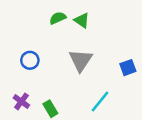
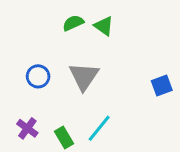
gray triangle: (81, 60) -> (84, 76), moved
cyan line: (100, 101) -> (99, 128), moved

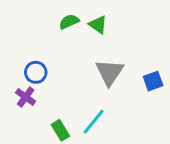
gray triangle: (84, 76) -> (110, 72), moved
purple cross: (27, 128) -> (26, 97), moved

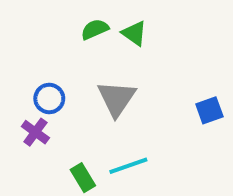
gray triangle: (110, 72) -> (116, 98), moved
cyan line: (94, 122) -> (128, 166), turned 32

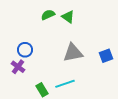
gray triangle: (116, 98) -> (73, 53), moved, turned 45

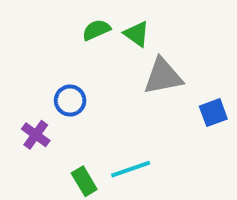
blue circle: (25, 50) -> (70, 101), moved
gray triangle: (73, 53) -> (163, 76), moved

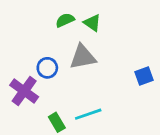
gray triangle: (163, 76) -> (83, 57), moved
purple cross: (36, 135) -> (24, 91), size x1.5

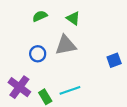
green semicircle: (65, 20) -> (40, 16), moved
purple cross: (24, 91) -> (19, 87), moved

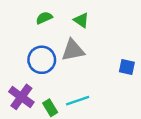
blue circle: (38, 54) -> (42, 60), size x1.5
blue square: (114, 60) -> (127, 67), turned 32

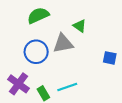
green semicircle: (44, 18) -> (38, 15), size x1.5
green triangle: (81, 20) -> (80, 26), moved

